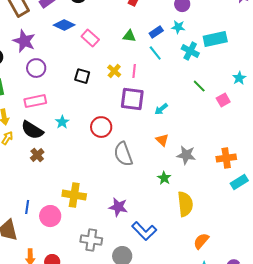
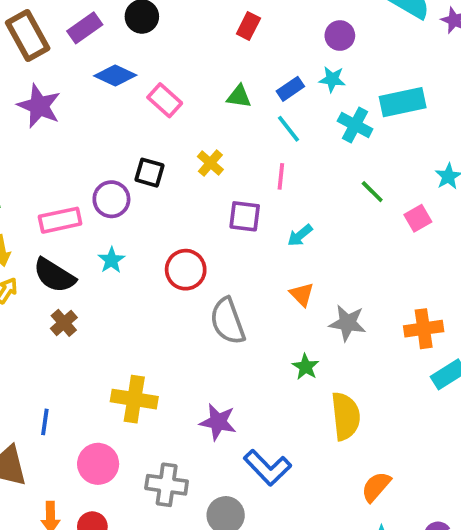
purple circle: (36, 68) -> (111, 199), moved
pink line: (134, 71) -> (281, 176), moved
purple square: (132, 99) -> (245, 216), size x0.7
pink circle: (50, 216) -> (98, 464), moved

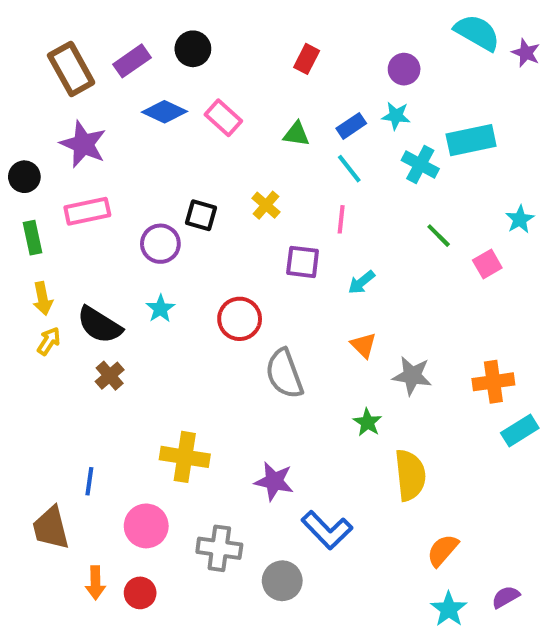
pink rectangle: (165, 100) -> (223, 118), moved
pink rectangle: (60, 220) -> (87, 211), moved

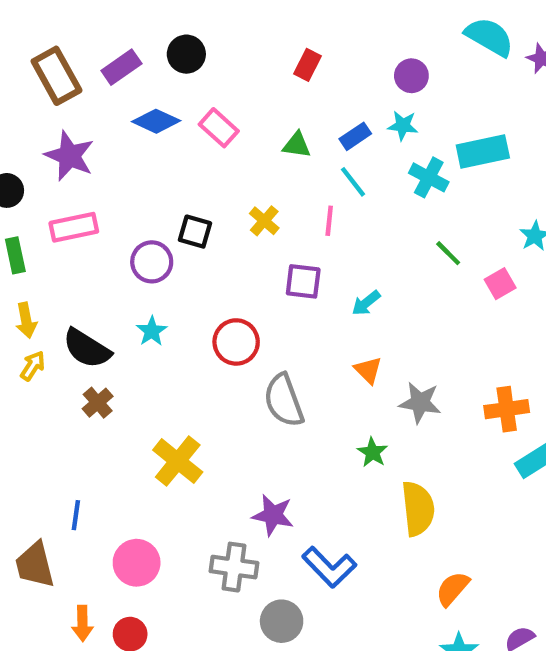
pink line: (341, 219) -> (329, 221), moved
yellow cross: (185, 457) -> (178, 461), moved, turned 30
gray cross: (219, 548) -> (234, 567), moved

